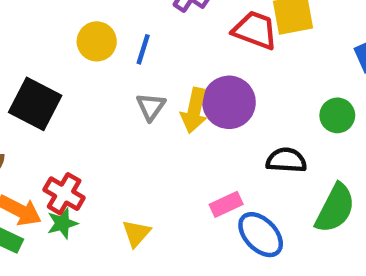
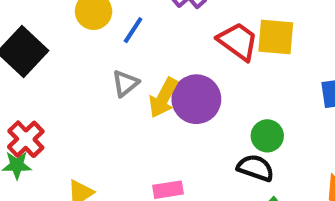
green circle: (337, 115) -> (267, 136), moved
black semicircle: (286, 160) -> (256, 168), moved

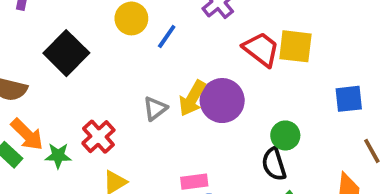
gray triangle: (125, 83) -> (155, 108), moved
red cross: (26, 139) -> (98, 137), moved
black semicircle: (256, 168) -> (274, 164), turned -128

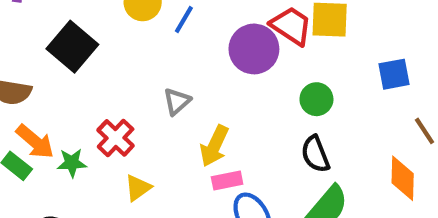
yellow arrow: (192, 98) -> (214, 146), moved
purple circle: (222, 101) -> (254, 49), moved
green circle: (285, 135) -> (316, 99), moved

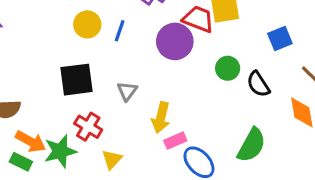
black square: (72, 47) -> (77, 80), moved, turned -36
black semicircle: (315, 154) -> (258, 84), moved
green star: (72, 163) -> (60, 151), size x1.5

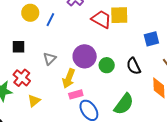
purple circle: (175, 41) -> (85, 56), moved
green circle: (228, 68) -> (107, 65), moved
black square: (77, 80) -> (18, 47), size x0.6

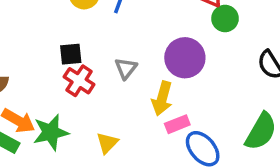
green circle: (107, 65) -> (225, 18), moved
red cross: (22, 78) -> (79, 81), moved

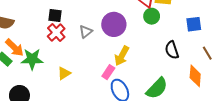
purple circle: (185, 58) -> (114, 24), moved
yellow arrow: (162, 98) -> (122, 56), moved
pink rectangle: (177, 124) -> (108, 72), turned -48

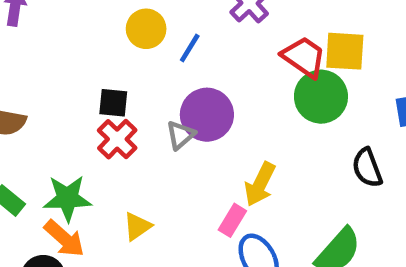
green circle: (152, 16) -> (321, 97), size x1.5
purple circle: (114, 24) -> (207, 115), moved
orange arrow: (14, 48) -> (64, 239), moved

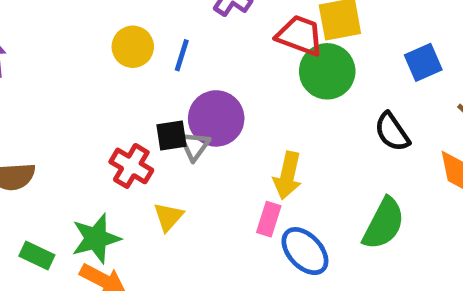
black square: (113, 103) -> (171, 135), moved
yellow triangle: (137, 226) -> (168, 217), moved

